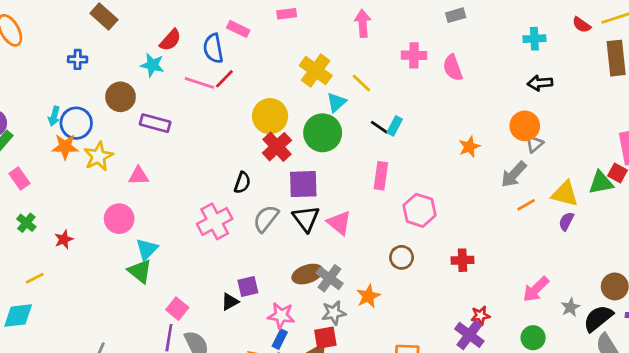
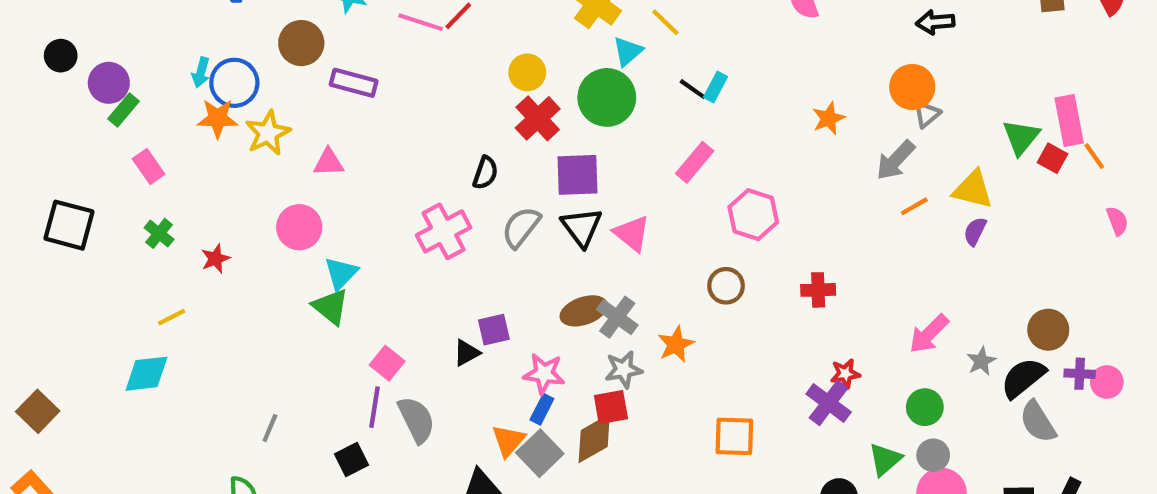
yellow circle: (270, 116) -> (527, 72), size x0.7
pink rectangle: (381, 176) -> (695, 162), turned 32
green triangle: (601, 183) -> (1021, 137), moved, turned -40

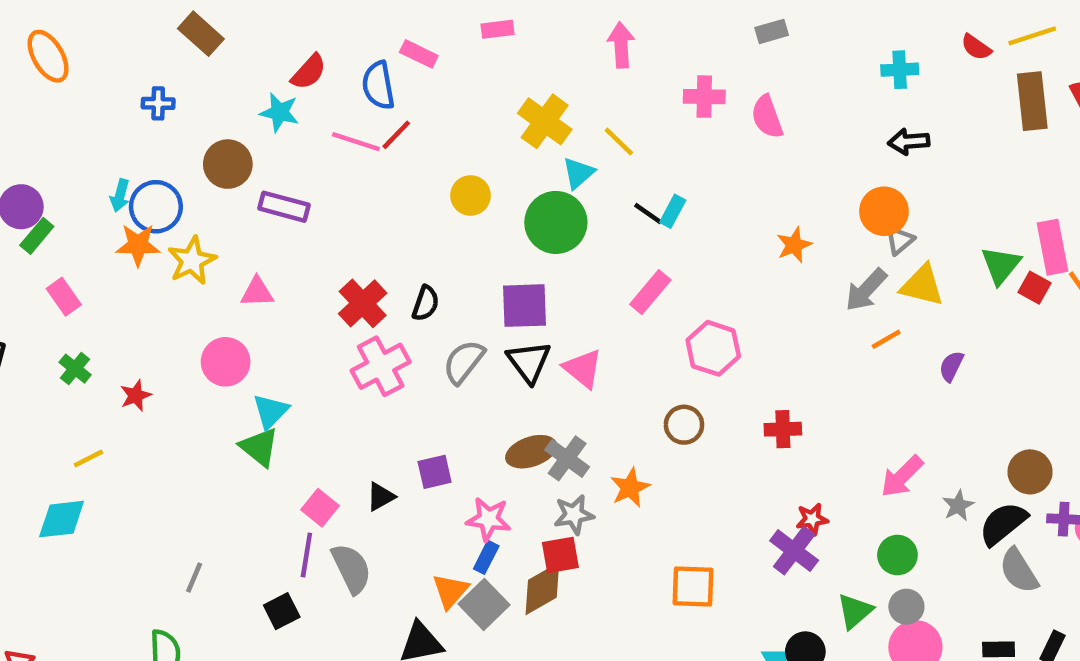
red cross: (538, 118) -> (363, 303), moved
yellow triangle: (973, 190) -> (922, 285), moved
black triangle: (467, 353) -> (381, 497), moved

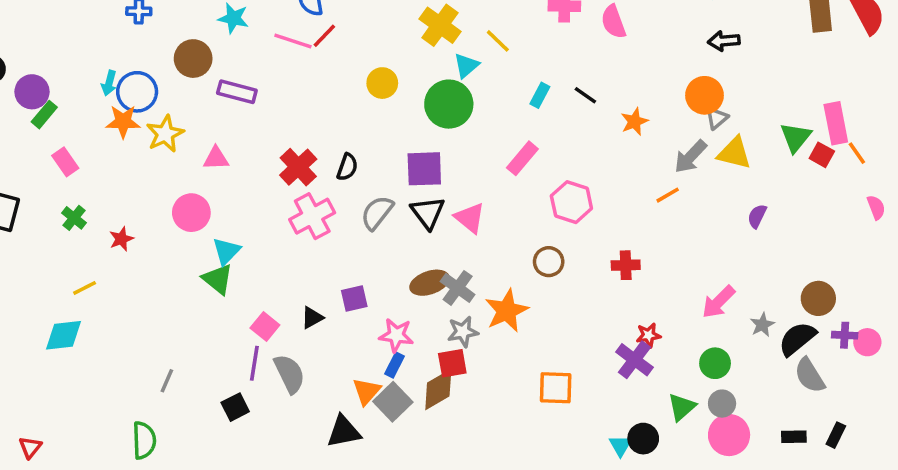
black line: (648, 213) -> (585, 95), moved
orange line: (886, 339) -> (668, 195), moved
orange star: (630, 488) -> (507, 311), size x1.4

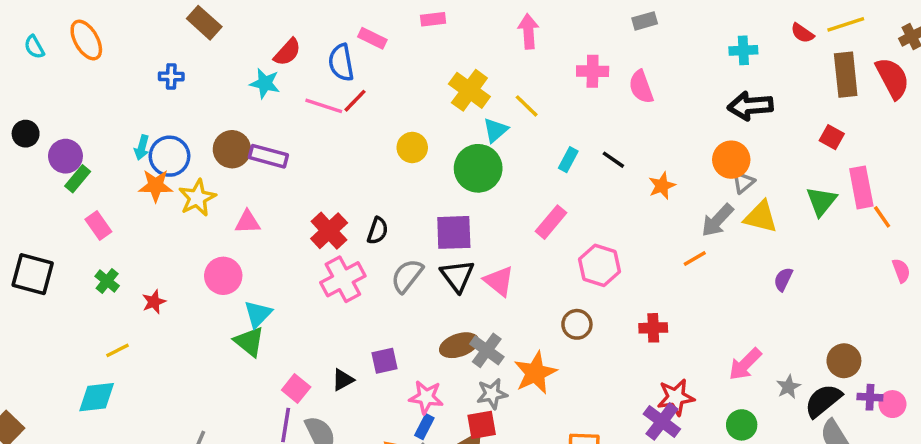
black arrow: (724, 41) -> (750, 106), size x1.4
brown circle: (193, 59) -> (232, 149), moved
red square: (822, 155) -> (832, 137), moved
red star: (648, 335) -> (676, 397), size x1.5

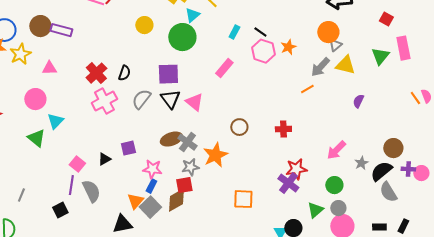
orange line: (882, 217) -> (415, 98), moved
pink hexagon: (599, 265) -> (263, 51), moved
green triangle: (249, 342) -> (36, 138), moved

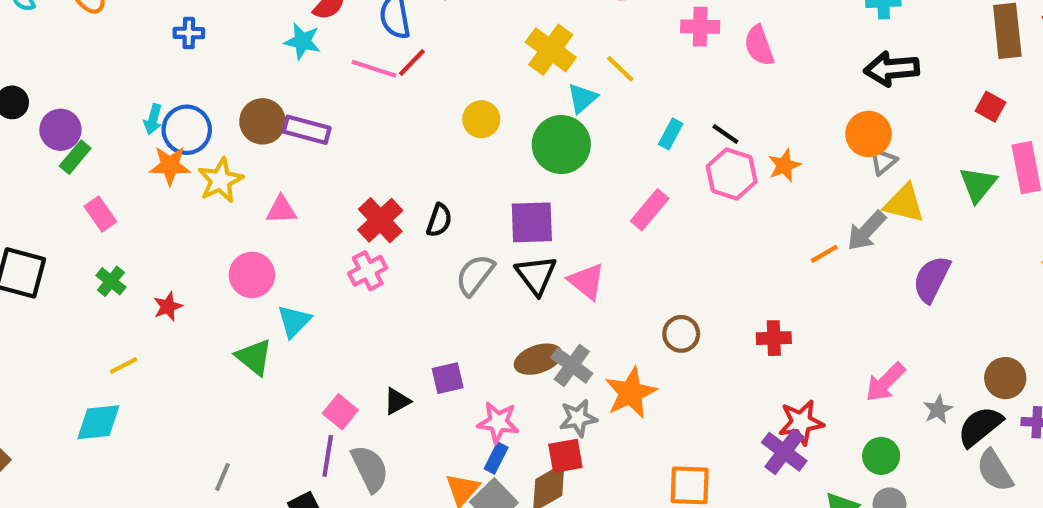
gray arrow: (320, 67) -> (866, 231), moved
pink cross: (104, 101) -> (368, 271), moved, size x0.7
purple semicircle: (358, 101) -> (932, 279), size x1.6

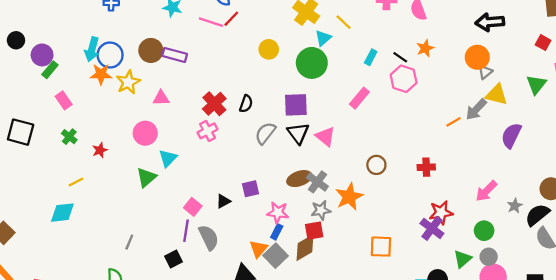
cyan arrow: (153, 119) -> (92, 49), size x1.5
orange star: (784, 166) -> (425, 48), moved
green triangle: (254, 357) -> (146, 177), turned 40

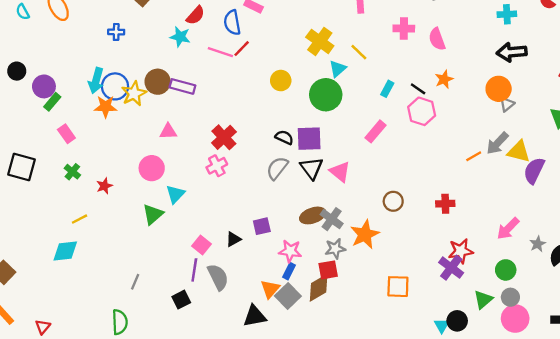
yellow star: (128, 82) -> (134, 94), moved
yellow triangle: (497, 95) -> (519, 152), moved
black semicircle: (246, 104) -> (284, 137), moved, turned -84

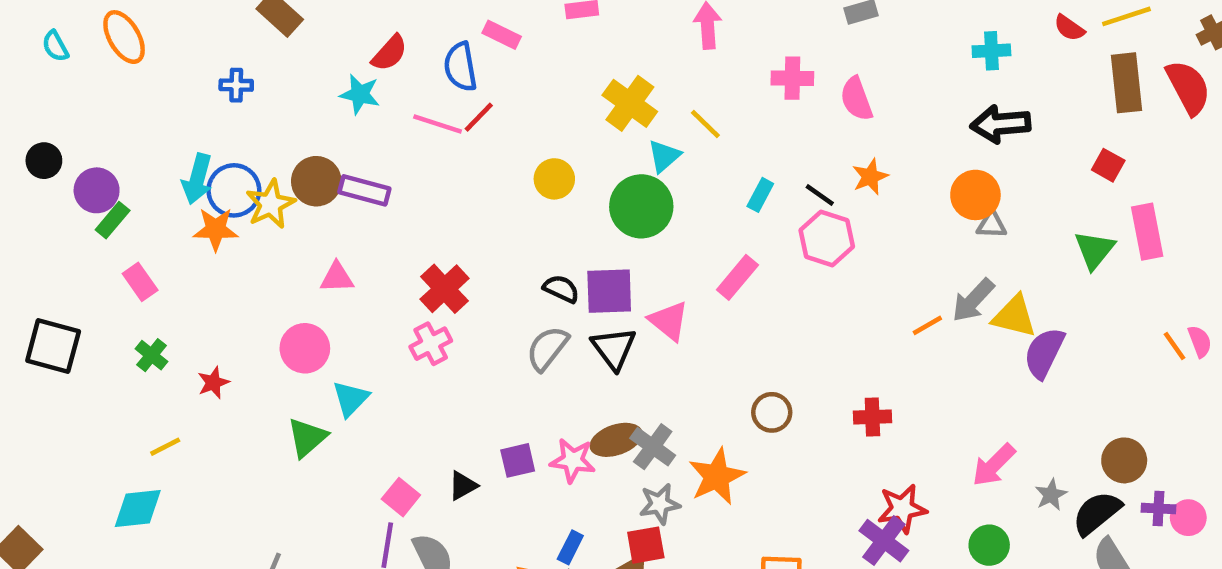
gray triangle: (507, 104) -> (991, 225), turned 42
pink triangle: (340, 172) -> (669, 321), moved
pink star: (290, 251) -> (573, 460), moved

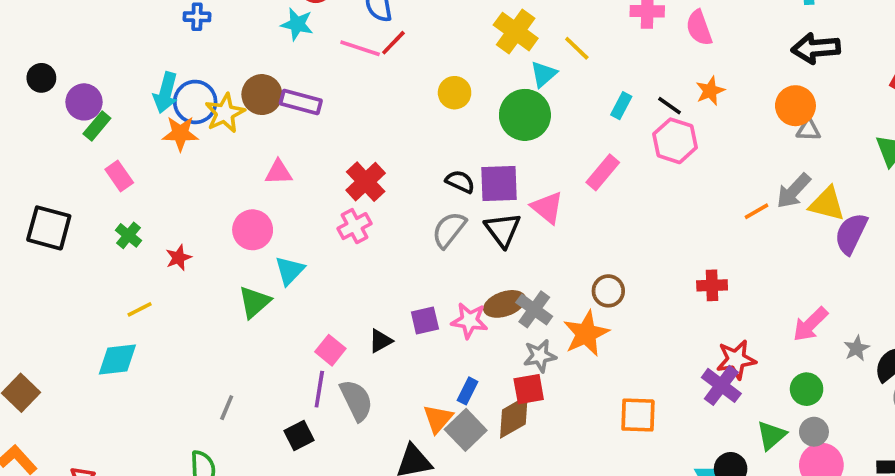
brown circle: (772, 412) -> (608, 291), moved

